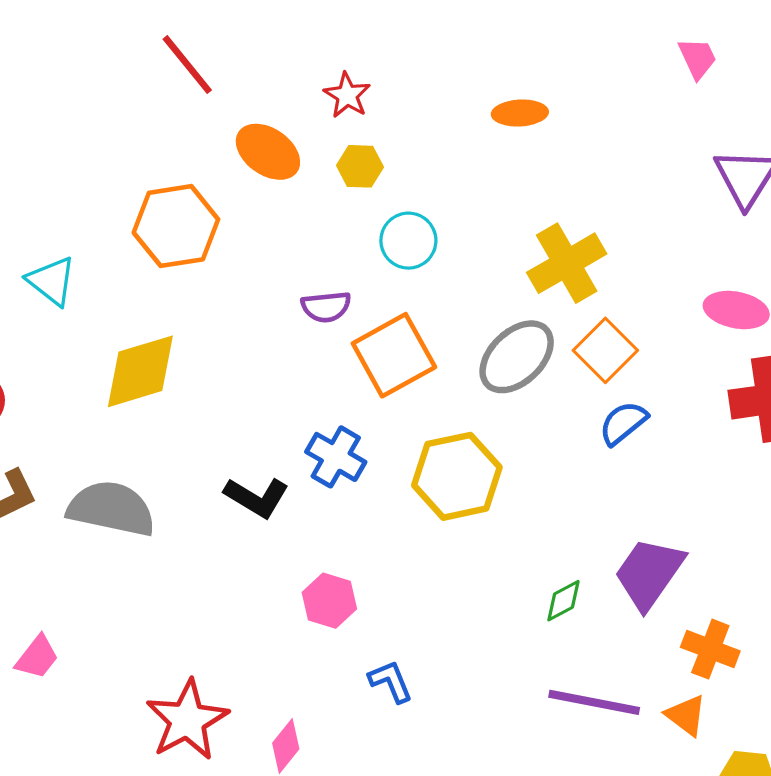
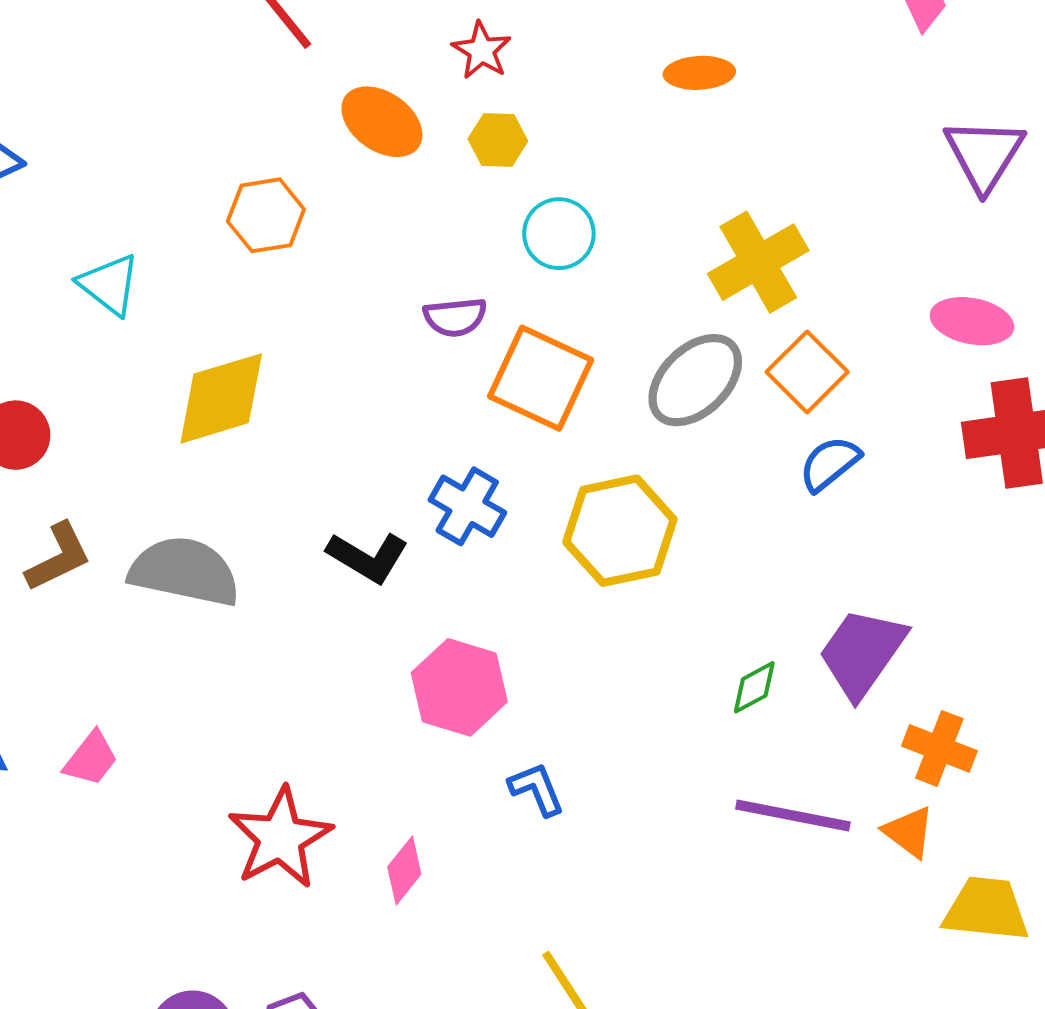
orange hexagon: (176, 226) -> (266, 215), size x0.7
orange square: (394, 355) -> (541, 378), turned -36
pink hexagon: (329, 601) -> (459, 687), size x1.4

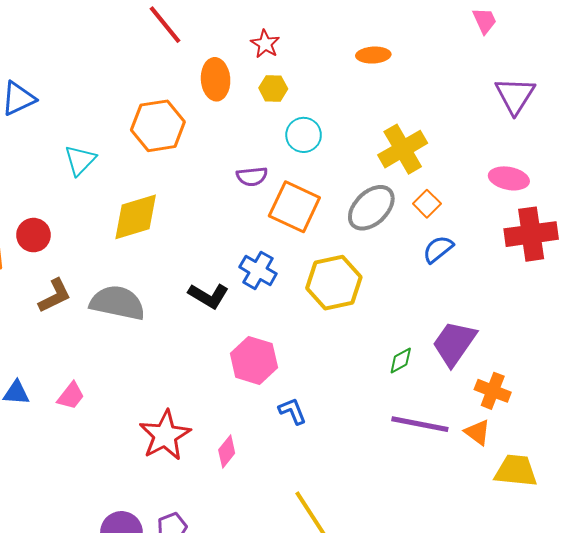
orange ellipse: (382, 122) -> (216, 79), turned 51
orange hexagon: (266, 215) -> (158, 126), size x1.4
cyan triangle: (109, 284) -> (80, 160), turned 36
orange square: (807, 372) -> (427, 204), size x0.7

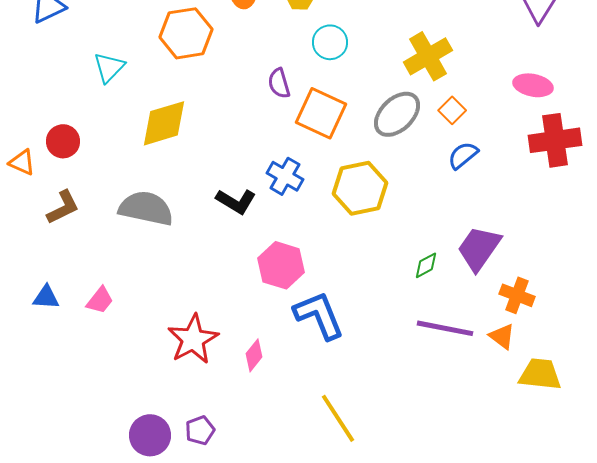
purple semicircle: (252, 176) -> (279, 83), turned 80
brown L-shape: (55, 296) -> (63, 207), moved
blue L-shape: (292, 411) -> (319, 315), size x1.8

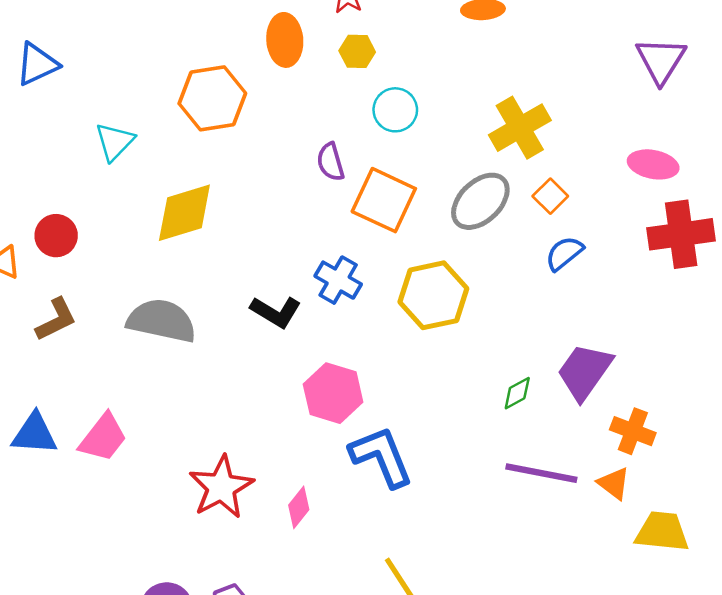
blue triangle: (46, 297) -> (35, 434), size x1.4
pink trapezoid: (100, 300) -> (103, 438), size x1.4

